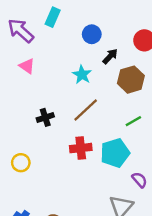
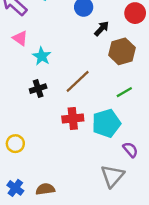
cyan star: (82, 75) -> (42, 56), moved
yellow circle: (21, 163) -> (15, 144), moved

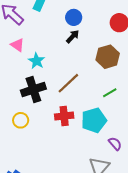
black arrow: (102, 29) -> (73, 36), moved
black cross: (38, 89) -> (33, 90), size x1.6
yellow circle: (15, 144) -> (21, 120), moved

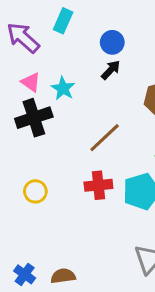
cyan star: (37, 61) -> (63, 88), moved
black cross: (33, 90) -> (34, 118), moved

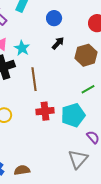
black arrow: (111, 70) -> (58, 43), moved
brown line: (105, 138) -> (34, 79), moved, turned -55

